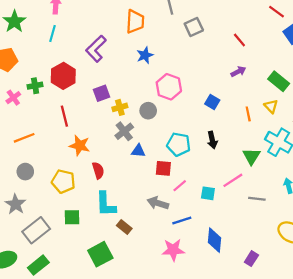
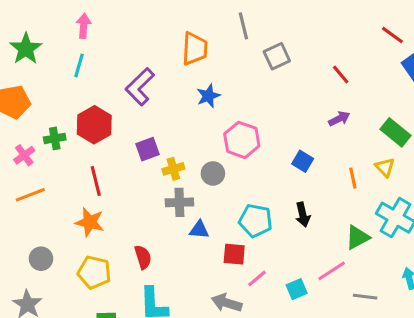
gray cross: (124, 131) -> (179, 202), turned 36
orange line: (24, 138) -> (30, 195), moved
orange star: (80, 145) -> (90, 222), moved
green triangle: (251, 156) -> (357, 237), turned 30
cyan square: (208, 193) -> (297, 289), turned -32

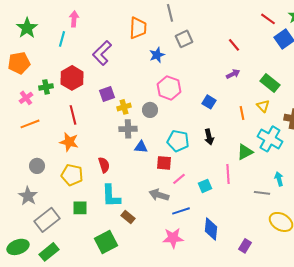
pink arrow: (84, 26) -> (74, 19), moved
gray square: (277, 56) -> (184, 39), moved
blue star: (208, 96) -> (157, 55), moved
pink line: (332, 271) -> (228, 174), turned -60
gray line: (365, 297) -> (262, 193), moved

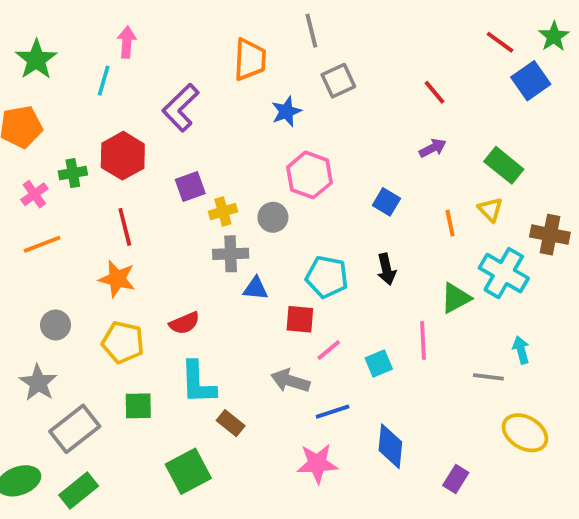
red semicircle: (104, 165) -> (184, 323), turned 84

